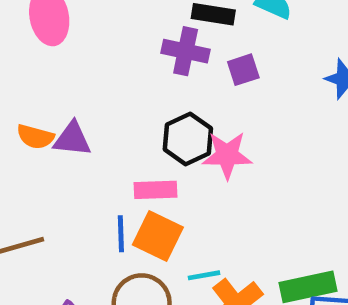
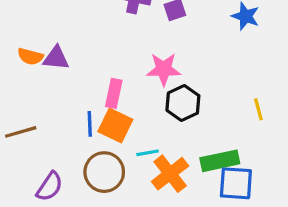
black hexagon: (188, 139) -> (183, 103), moved
pink rectangle: (155, 190) -> (114, 93), turned -76

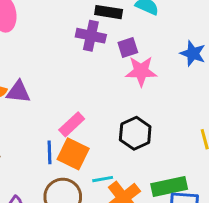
pink star: (164, 69) -> (141, 71), moved
pink rectangle: (114, 93) -> (72, 124), turned 35

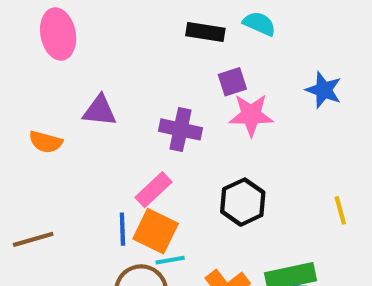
purple cross: (91, 36) -> (181, 129), moved
purple triangle: (18, 92) -> (100, 111), moved
cyan line: (103, 179) -> (170, 260), moved

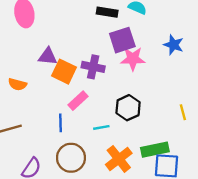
purple square: (232, 82) -> (122, 40), size x1.6
orange semicircle: (46, 142) -> (17, 84), moved
orange square: (156, 231) -> (64, 72), moved
cyan line: (170, 260) -> (101, 127), moved

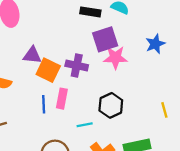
blue star: (174, 45) -> (155, 44), turned 30
pink rectangle: (78, 101) -> (62, 99), turned -36
blue line: (61, 123) -> (44, 104), moved

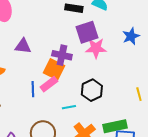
orange square: (48, 70) -> (54, 69), moved
pink rectangle: (62, 99) -> (49, 84), turned 42

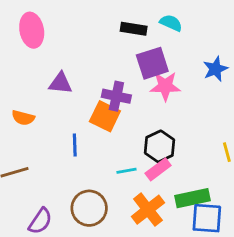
pink rectangle: (49, 84) -> (158, 169), moved

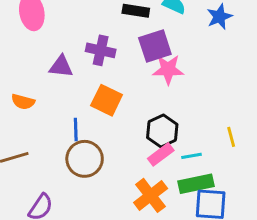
blue star: (215, 69) -> (219, 17), moved
purple cross: (116, 96) -> (101, 50), moved
cyan line: (126, 171) -> (192, 156), moved
brown circle: (89, 208) -> (85, 159), moved

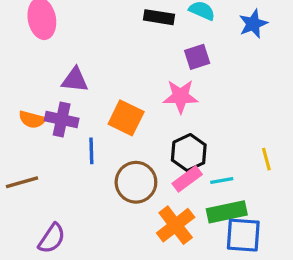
purple square: (155, 46) -> (197, 57), moved, size x0.7
purple cross: (101, 50) -> (62, 120), moved
pink star: (168, 69) -> (181, 96), moved
brown circle: (85, 159) -> (136, 182), moved

